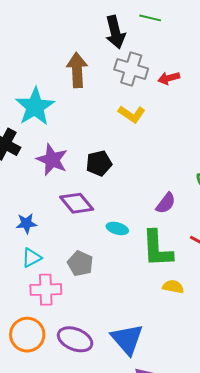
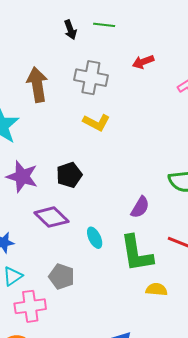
black arrow: (115, 32) -> (70, 30), moved, size x0.6
red arrow: (169, 78) -> (143, 62), moved
cyan ellipse: (117, 228) -> (95, 238), turned 55

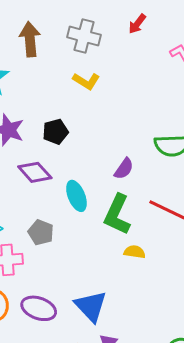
red arrow: (143, 62) -> (137, 24), turned -35
cyan ellipse: (95, 238) -> (76, 196), size x1.4
green L-shape: (137, 253) -> (117, 215), turned 30

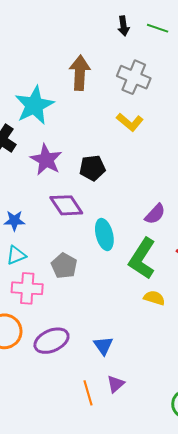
blue triangle: (91, 306) -> (103, 346), size x0.6
purple ellipse: (39, 308) -> (51, 341), turned -52

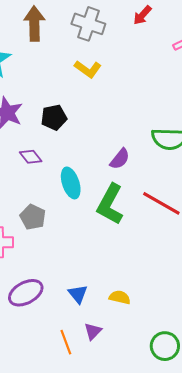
purple diamond: (66, 205) -> (31, 157), size x0.7
yellow semicircle: (154, 298) -> (120, 297), moved

